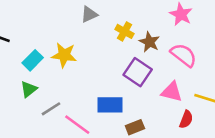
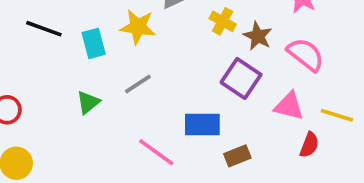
yellow star: (64, 55) -> (138, 27), moved
cyan rectangle: (33, 60) -> (94, 43), moved, turned -60
gray line: (51, 109) -> (138, 84), moved

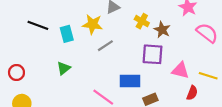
pink semicircle: (306, 55) -> (207, 33), moved
purple square: (241, 78) -> (152, 54), turned -30
gray line: (138, 84) -> (105, 46), moved

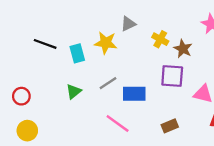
gray line: (105, 46) -> (108, 83), moved
blue rectangle: (130, 81) -> (134, 94), moved

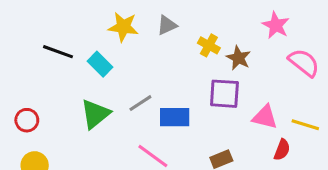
yellow star: (106, 43) -> (123, 27), moved
cyan rectangle: (77, 53) -> (100, 64), turned -30
green triangle: (74, 91) -> (95, 114), size x1.5

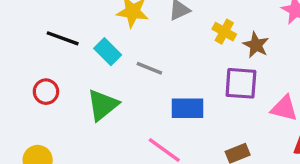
gray line: (140, 103) -> (149, 68), moved, turned 55
red circle: (27, 120) -> (46, 92), moved

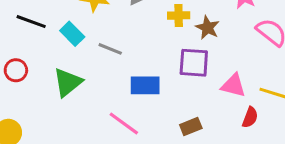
yellow cross: (224, 32) -> (179, 15), turned -30

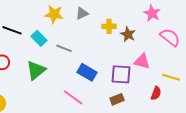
purple square: (194, 63) -> (121, 74), moved
blue rectangle: (145, 85) -> (87, 72), turned 30
pink triangle: (233, 85) -> (142, 61), moved

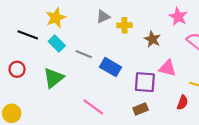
yellow star: (54, 14) -> (56, 18), moved, turned -30
yellow cross: (109, 26) -> (124, 25), moved
blue rectangle: (87, 72) -> (110, 67), moved

